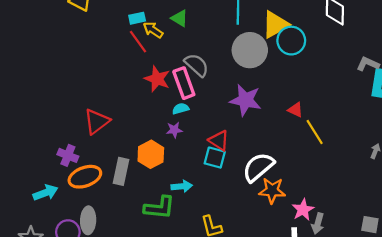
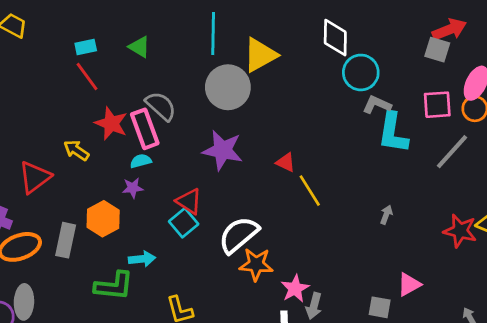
yellow arrow: (153, 30) -> (76, 150), moved
cyan circle: (291, 41) -> (361, 72), moved
cyan square: (215, 158) -> (184, 223), turned 35

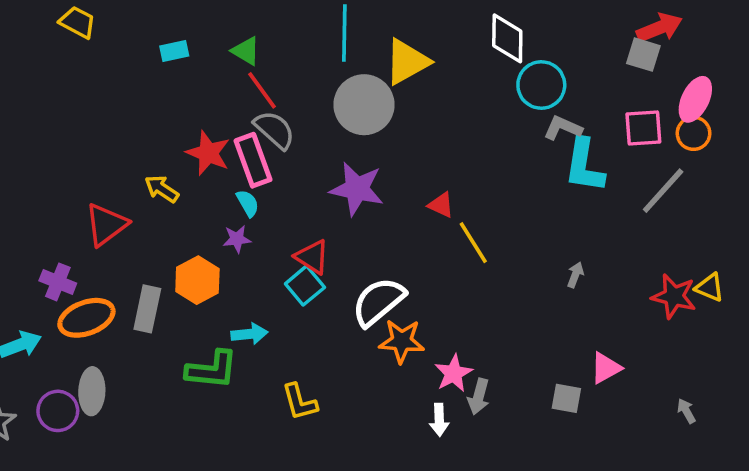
red line: (87, 76) -> (262, 90), moved
cyan semicircle: (141, 161) -> (248, 203), turned 75

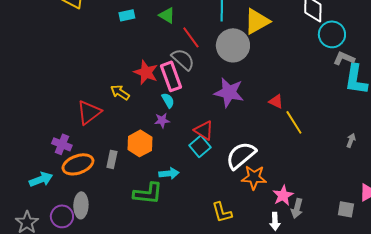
red line: (262, 90) -> (191, 37), moved
gray rectangle: (147, 309) -> (112, 159), size x0.7
yellow L-shape: (300, 402) -> (222, 212), moved

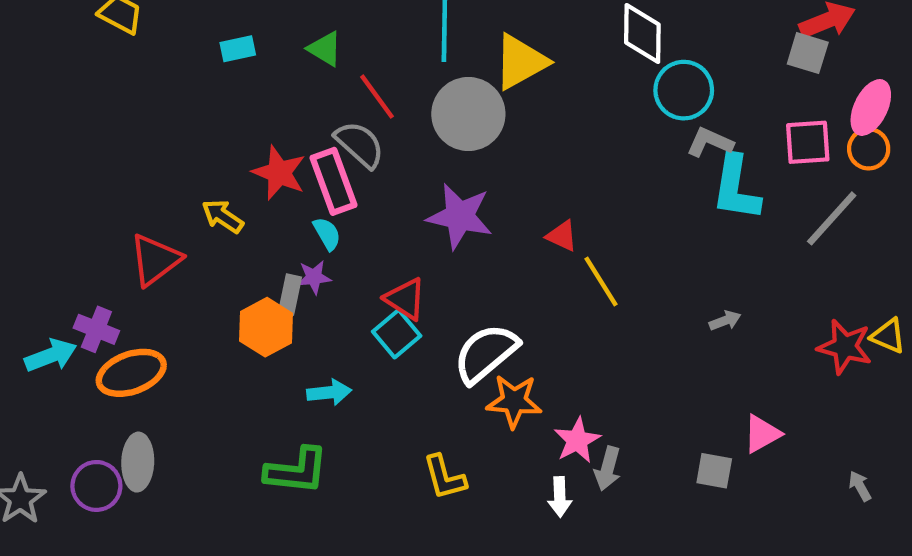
gray arrow: (351, 140) -> (725, 321), turned 48
gray rectangle: (112, 159) -> (290, 295), moved
cyan arrow: (41, 179) -> (51, 355), moved
green L-shape: (148, 193) -> (297, 471), moved

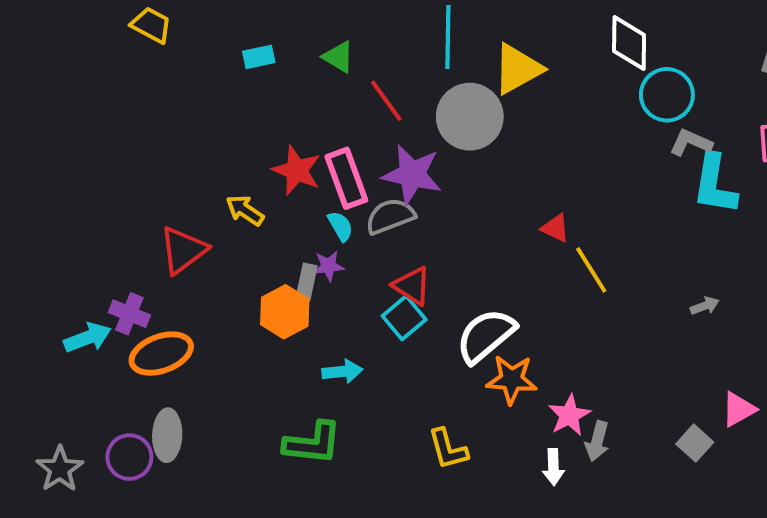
gray semicircle: (360, 144) -> (390, 216), moved, turned -63
purple star: (460, 216) -> (412, 174), moved
gray square: (714, 471) -> (695, 443), turned 32

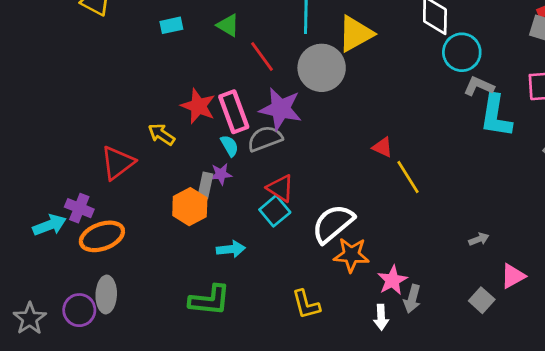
gray arrow: (705, 306) -> (479, 239), moved

